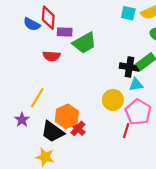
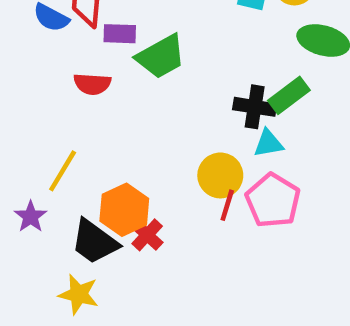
red line: (126, 131) -> (227, 205), moved

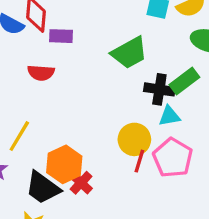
green trapezoid: (161, 57) -> (129, 53), moved

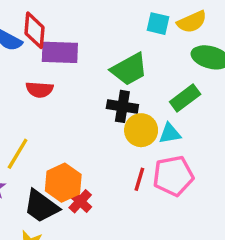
purple rectangle: (61, 36) -> (60, 52), size x1.5
black cross: (159, 89) -> (122, 106), moved
yellow circle: (134, 139) -> (141, 130), moved
pink pentagon: (173, 158) -> (173, 176), turned 30

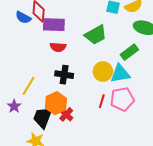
red semicircle: (40, 90) -> (58, 47), moved
black cross: (122, 106) -> (64, 75), moved
cyan triangle: (170, 134) -> (120, 74), size x1.5
black trapezoid: (41, 206) -> (43, 117), turned 75

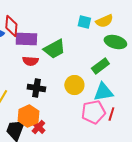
green trapezoid: (96, 35) -> (54, 49), moved
cyan triangle: (120, 74) -> (103, 92), moved
red line: (102, 101) -> (111, 114), moved

